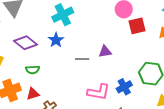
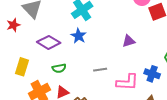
gray line: (82, 59) -> (100, 70), moved
blue cross: (124, 87) -> (152, 74), turned -35

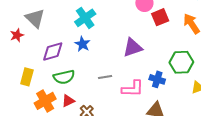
purple triangle: (129, 41) -> (133, 48), size x1.5
purple diamond: (49, 42) -> (53, 52), turned -45
green semicircle: (59, 68) -> (64, 77), size x1.5

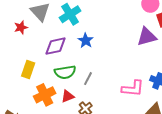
cyan cross: (85, 18) -> (70, 14), moved
purple triangle: (133, 48) -> (147, 37), moved
gray line: (105, 77) -> (88, 79), moved, turned -56

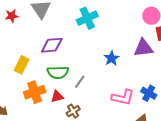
cyan cross: (70, 14) -> (87, 18), moved
red star: (21, 27) -> (12, 16), moved
blue star: (86, 41) -> (112, 58), moved

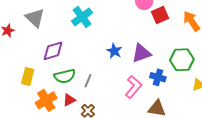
purple triangle: (143, 48) -> (141, 53), moved
pink L-shape: (123, 97) -> (134, 87), turned -50

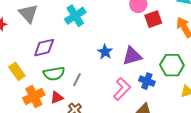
yellow rectangle: (28, 76) -> (17, 71), turned -54

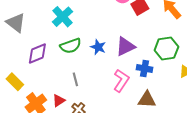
green semicircle: (54, 74) -> (71, 46), moved
gray line: (77, 80) -> (75, 79), turned -32

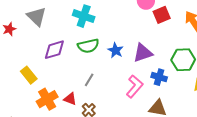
cyan cross: (62, 17) -> (84, 16), turned -35
gray line: (75, 79) -> (89, 80), turned 40
red triangle: (59, 101) -> (70, 99), turned 48

